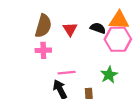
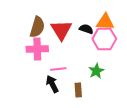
red triangle: (70, 29) -> (61, 30), size x1.6
pink cross: (43, 50) -> (37, 49), size x1.5

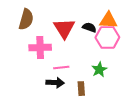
brown semicircle: (37, 27) -> (26, 19), moved
black arrow: (52, 84) -> (55, 83), turned 120

